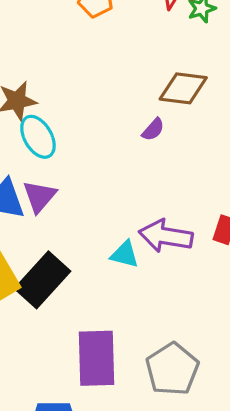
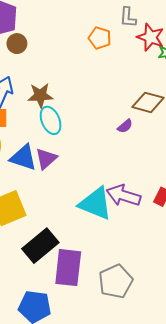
cyan triangle: (125, 254) -> (96, 204), size x1.8
black rectangle: (43, 280) -> (40, 246), moved

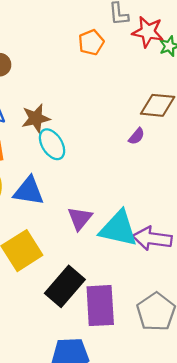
orange pentagon: (100, 38) -> (91, 42), turned -30
purple triangle: (46, 159) -> (80, 218), moved
purple arrow: (124, 195) -> (152, 239), moved

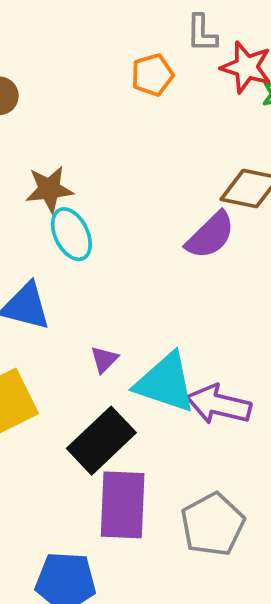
purple semicircle: (137, 136) -> (210, 235), size x1.8
purple triangle: (80, 218) -> (104, 359), size x0.7
black rectangle: (65, 286) -> (101, 441), moved

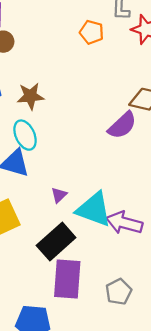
orange pentagon: (152, 75) -> (92, 32), turned 30
cyan ellipse: (71, 234) -> (25, 135), moved
gray pentagon: (213, 524) -> (119, 292), size x0.7

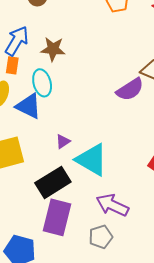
purple arrow: (124, 223) -> (112, 205), moved

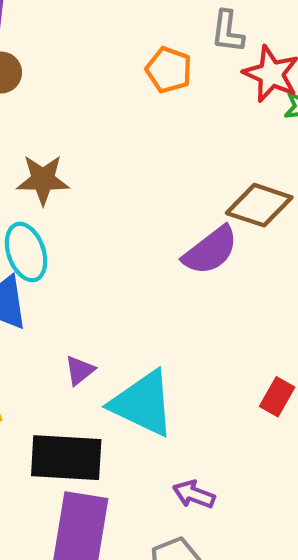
black rectangle: (53, 182) -> (66, 458), turned 40
purple arrow: (112, 205) -> (194, 494), size x0.6

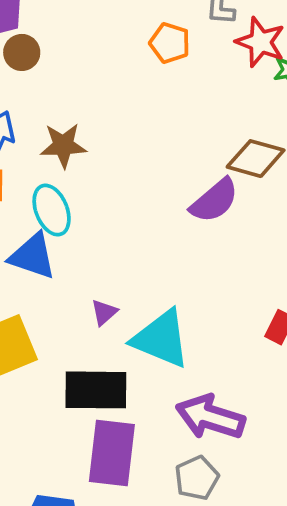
purple arrow: (194, 494) -> (210, 417), size x1.8

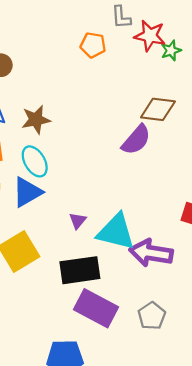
blue triangle: (33, 256) -> (27, 192), turned -40
purple arrow: (210, 417) -> (151, 253), moved
purple rectangle: (112, 453) -> (96, 308), turned -60

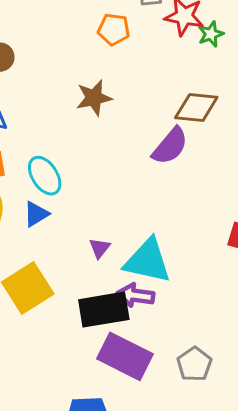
brown star: (36, 120) -> (94, 98), moved
blue triangle: (27, 192) -> (36, 214), size x0.7
purple arrow: (151, 253) -> (136, 295), moved, size x0.7

